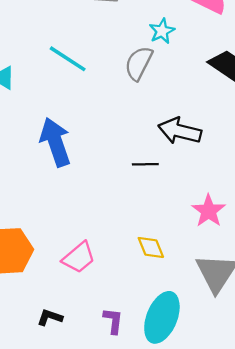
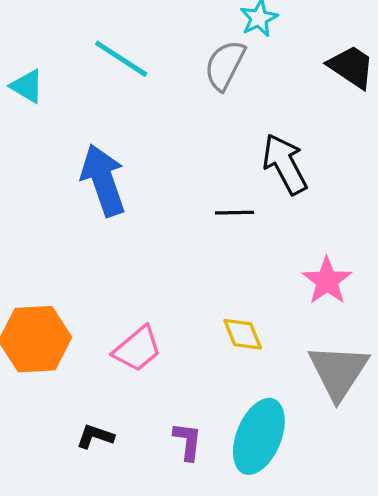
black arrow: (180, 131) -> (285, 164), turned 48

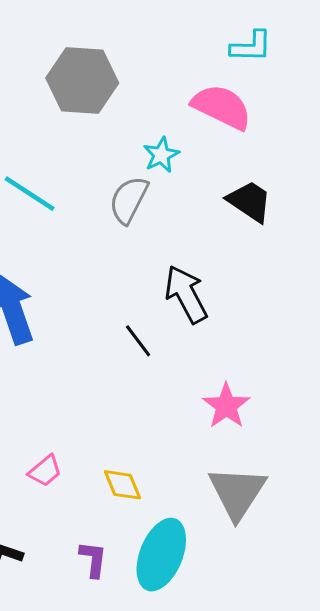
black line: (235, 213) -> (138, 341), turned 54
yellow diamond: (243, 334) -> (123, 485), moved
pink trapezoid: (137, 349) -> (45, 471), size x0.7

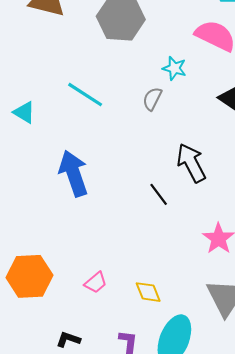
cyan star: (161, 155) -> (174, 68), turned -30
gray semicircle: (129, 200) -> (152, 99), size x0.7

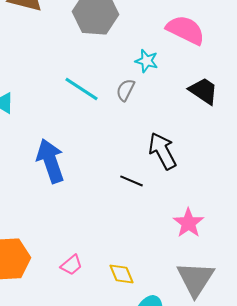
cyan line: (85, 95) -> (81, 89), moved
black line: (159, 194) -> (131, 181), turned -30

